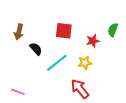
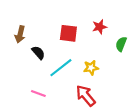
green semicircle: (113, 30) -> (121, 44), moved
red star: (93, 41) -> (100, 27), moved
pink line: (18, 92) -> (38, 93), moved

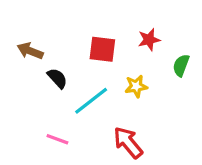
brown arrow: (20, 34) -> (30, 51), turned 98
yellow star: (91, 68) -> (136, 86), moved

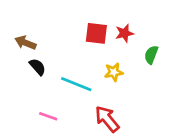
red square: (102, 49) -> (96, 33), moved
black semicircle: (57, 78) -> (37, 67), moved
cyan line: (91, 101) -> (76, 84), turned 60

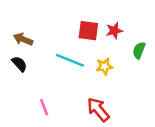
black semicircle: (37, 67) -> (19, 64), moved
cyan line: (76, 84) -> (70, 60), moved
pink line: (48, 116) -> (44, 107), turned 49

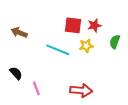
black semicircle: (19, 64) -> (16, 73), moved
yellow star: (104, 66) -> (86, 46), moved
red arrow: (98, 109) -> (81, 90), turned 135

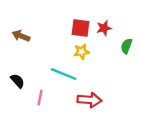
yellow star: (86, 46) -> (82, 52), moved
cyan line: (58, 50) -> (64, 74), moved
pink line: (36, 88) -> (40, 98), turned 32

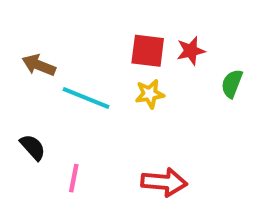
cyan line: (64, 74) -> (86, 98), moved

